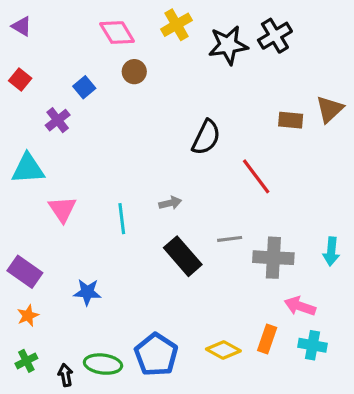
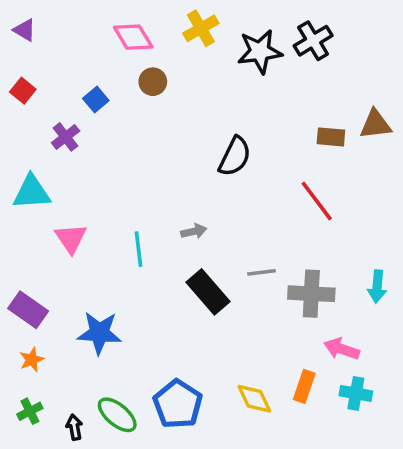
brown triangle: (330, 109) -> (375, 124), turned 36
red line: (256, 176) -> (317, 201), moved
blue star: (87, 292) -> (99, 333), size x1.4
yellow diamond: (223, 350) -> (254, 399), turned 36
green ellipse: (103, 364) -> (117, 415), turned 33

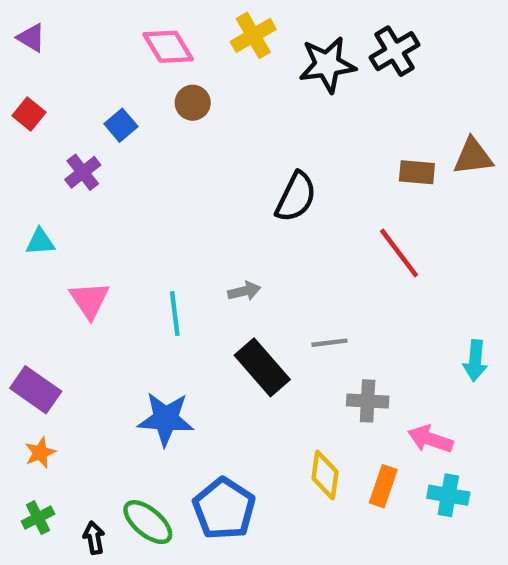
cyan triangle: (32, 192) -> (40, 242), size x0.6
gray cross: (311, 294) -> (368, 401), moved, size x0.7
blue star: (99, 333) -> (166, 419), moved
yellow diamond: (254, 399) -> (325, 475), moved, turned 33

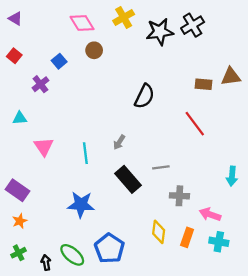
gray arrow: (244, 291) -> (119, 142), turned 136

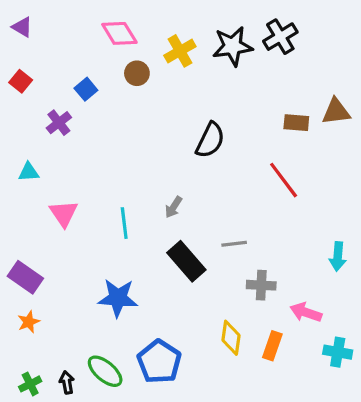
yellow cross: (124, 17) -> (180, 51), moved
cyan cross: (219, 242) -> (338, 352), moved
green cross: (19, 253) -> (30, 384), moved

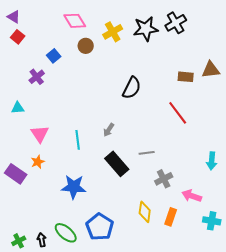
red square: (21, 81) -> (18, 37), moved
gray cross: (261, 285) -> (164, 179), turned -30
orange star: (29, 322) -> (38, 162), moved

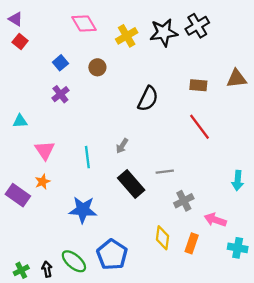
brown circle: (86, 46) -> (97, 67), moved
purple cross: (37, 77) -> (60, 94), moved
brown rectangle: (186, 77) -> (198, 85), moved

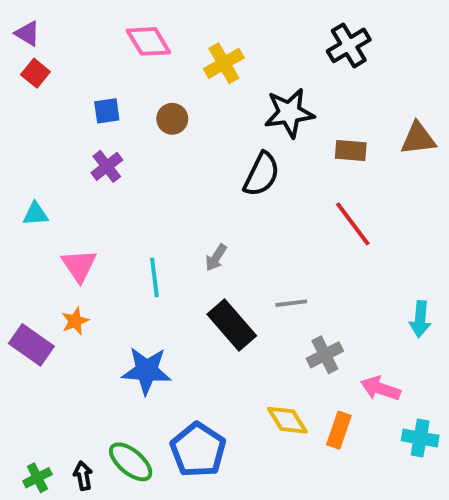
black star: (164, 33) -> (289, 113), moved
blue square: (60, 63) -> (107, 111), turned 32
yellow diamond: (163, 238) -> (287, 420), turned -40

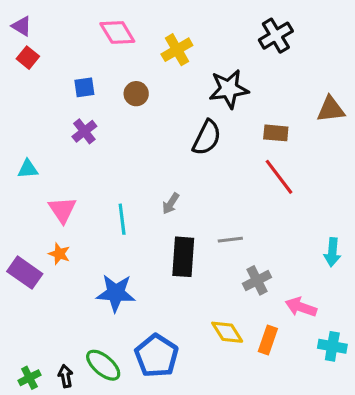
brown rectangle: (351, 151) -> (276, 133), moved
orange star: (75, 321) -> (59, 254), turned -30
black rectangle: (232, 325) -> (183, 257), turned 45

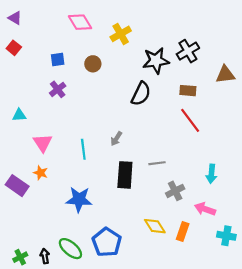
black cross: (276, 36) -> (188, 51), moved
red square: (28, 58) -> (14, 48), moved
cyan arrow: (332, 252) -> (211, 174), moved

